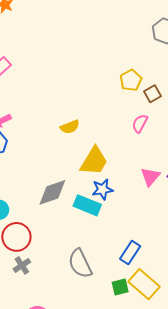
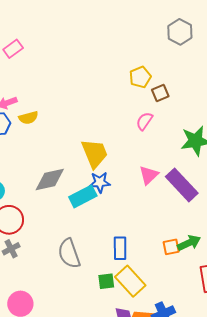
yellow semicircle: (70, 127) -> (28, 118), moved
yellow trapezoid: (94, 161) -> (95, 153), turned -60
cyan rectangle: (87, 205) -> (83, 196), turned -56
blue rectangle: (130, 253) -> (120, 248), turned -40

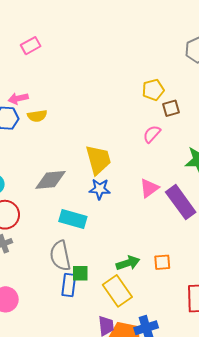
cyan rectangle: (83, 196) -> (73, 219), moved, turned 36
green arrow: (189, 243) -> (128, 263), moved
blue rectangle: (120, 248) -> (69, 285), moved
green square: (106, 281) -> (80, 273), moved

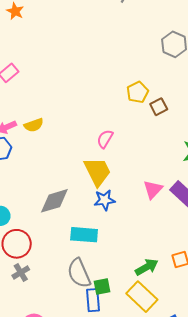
yellow semicircle: (37, 116) -> (34, 125), moved
pink semicircle: (152, 134) -> (105, 139), moved

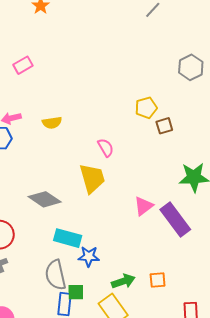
yellow semicircle: (34, 125) -> (52, 123), moved
pink semicircle: (105, 139) -> (106, 148), turned 108
blue star: (105, 200) -> (89, 256), moved
gray diamond: (54, 201) -> (45, 199), turned 40

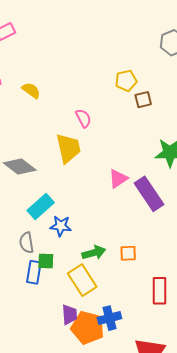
yellow semicircle: (52, 123) -> (31, 90), turned -138
cyan rectangle: (68, 238) -> (41, 206), turned -60
gray semicircle: (56, 275) -> (27, 243), size x0.7

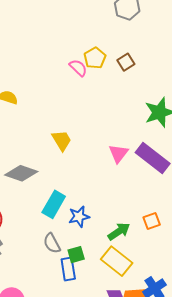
brown square: (143, 100) -> (126, 62), moved
pink semicircle: (83, 118) -> (78, 68), moved
yellow trapezoid: (68, 148) -> (62, 140), size x0.7

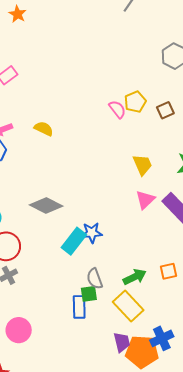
yellow trapezoid: (62, 140) -> (142, 165), moved
blue star: (79, 217) -> (92, 233), moved
gray semicircle: (52, 243) -> (95, 279), moved

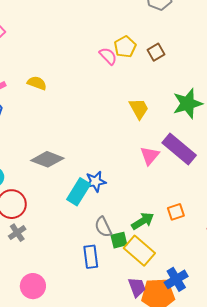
pink triangle: (145, 200) -> (150, 156), moved
green square: (89, 294) -> (119, 240), moved

